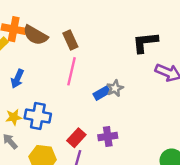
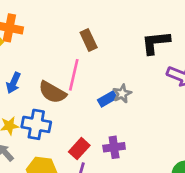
brown semicircle: (35, 35) -> (52, 92), moved
brown rectangle: (70, 40) -> (89, 40), moved

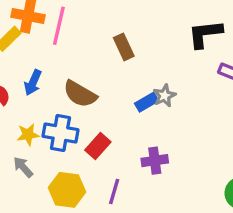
brown rectangle: (89, 40) -> (124, 47), moved
pink line: (74, 75) -> (59, 26), moved
red rectangle: (79, 149) -> (98, 146), moved

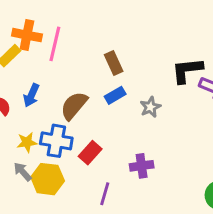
black L-shape: (205, 34) -> (187, 70), moved
brown semicircle: (80, 94) -> (74, 106), turned 100
blue rectangle: (147, 102) -> (115, 95), moved
yellow hexagon: (67, 190) -> (48, 179), moved

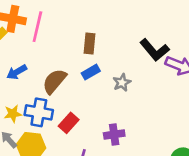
brown rectangle: (114, 63) -> (89, 44), turned 30
black L-shape: (187, 70) -> (154, 50), turned -124
blue arrow: (31, 95) -> (17, 72), turned 36

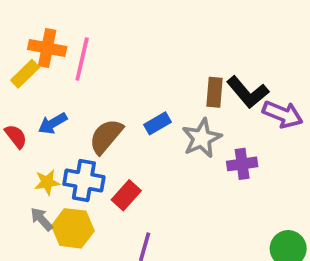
brown rectangle: (89, 44) -> (215, 92), moved
gray star: (122, 82) -> (202, 138), size x1.5
purple cross: (114, 134) -> (242, 164), moved

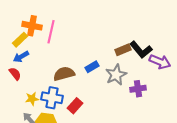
brown rectangle: (215, 92) -> (123, 50), turned 63
blue arrow: (53, 123) -> (21, 57), moved
brown semicircle: (106, 136) -> (64, 74), turned 35

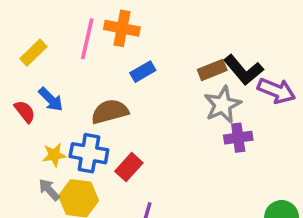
orange cross: (32, 26) -> (122, 28), moved
blue arrow: (21, 57) -> (51, 99), moved, turned -105
blue rectangle: (92, 67) -> (143, 72), moved
gray star: (116, 75) -> (223, 105), moved

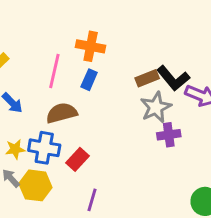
orange cross: (122, 28) -> (91, 46), moved
pink line: (87, 39) -> (54, 71), moved
blue rectangle: (143, 72) -> (89, 80), turned -36

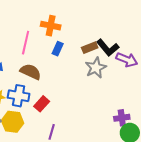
blue rectangle: (89, 80) -> (58, 49), moved
brown semicircle: (62, 113) -> (31, 72), turned 40
purple cross: (169, 135) -> (122, 118), moved

